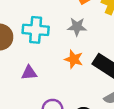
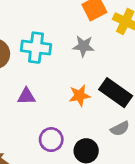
orange star: (74, 59) -> (80, 96), moved, turned -30

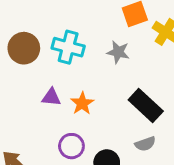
orange star: (80, 96) -> (82, 103), moved, turned -30

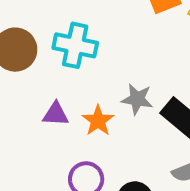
gray star: (118, 52) -> (137, 99), moved

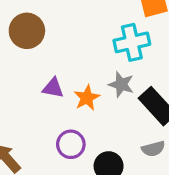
cyan cross: (75, 45) -> (132, 42), moved, turned -32

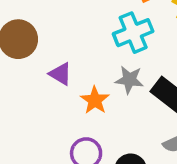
purple triangle: (53, 88) -> (60, 74), moved, turned 30

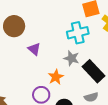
orange star: (95, 100) -> (56, 77), moved

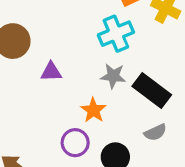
purple triangle: (34, 49) -> (51, 72), turned -32

